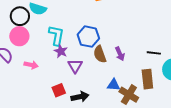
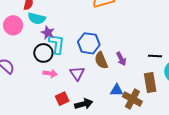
black circle: (20, 16) -> (43, 53), moved
pink circle: (19, 36) -> (13, 25), moved
purple star: (61, 51) -> (48, 33), moved
pink arrow: (31, 65) -> (50, 74), moved

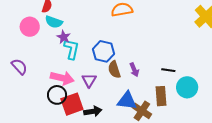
black circle: (43, 53) -> (57, 95), moved
pink arrow: (50, 74) -> (62, 78), size x1.6
blue triangle: (117, 90) -> (127, 101), size x1.5
red square: (62, 99) -> (72, 104), size x1.6

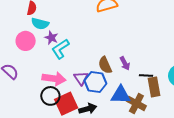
pink circle: (30, 27) -> (26, 41), moved
cyan L-shape: (71, 49) -> (60, 49), turned -130
blue hexagon: (103, 51) -> (95, 82), moved
black line: (168, 70) -> (146, 76), moved

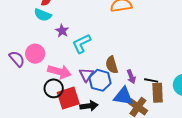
cyan semicircle: (40, 24) -> (43, 15), moved
pink circle: (26, 41) -> (35, 54), moved
cyan L-shape: (60, 49) -> (82, 44), moved
purple arrow: (125, 63) -> (131, 77), moved

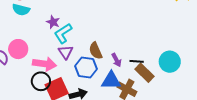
purple star: (62, 31) -> (53, 22), moved
purple triangle: (86, 75) -> (66, 52), moved
brown rectangle: (158, 93) -> (145, 73), turned -36

